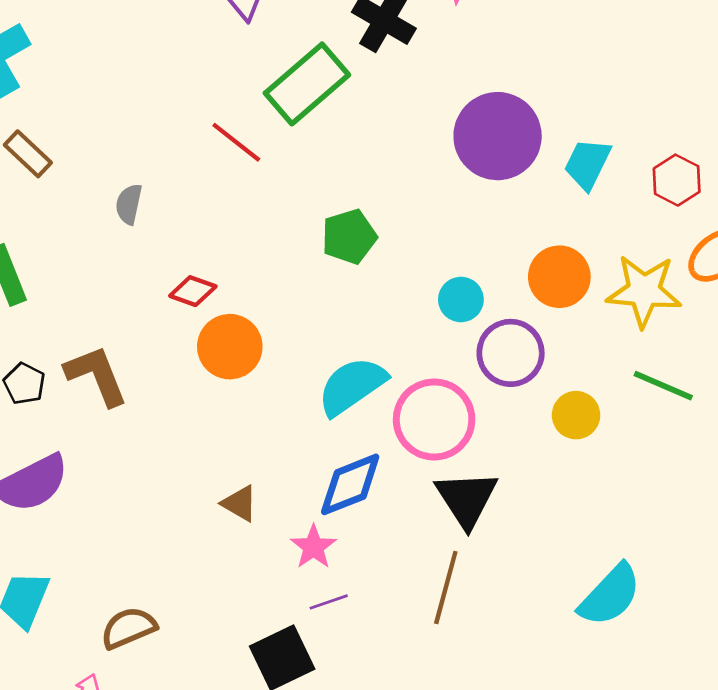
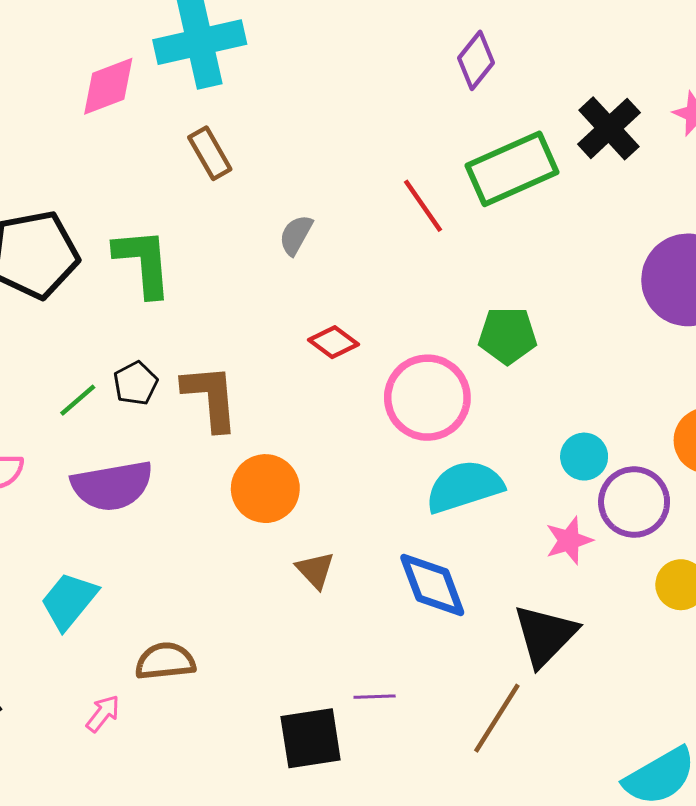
cyan circle: (461, 300) -> (584, 457), moved
orange circle: (230, 347) -> (265, 489), moved
pink circle: (434, 419) -> (427, 398), moved
blue diamond: (350, 484) -> (432, 585), turned 74
pink star: (313, 547) -> (569, 540), moved

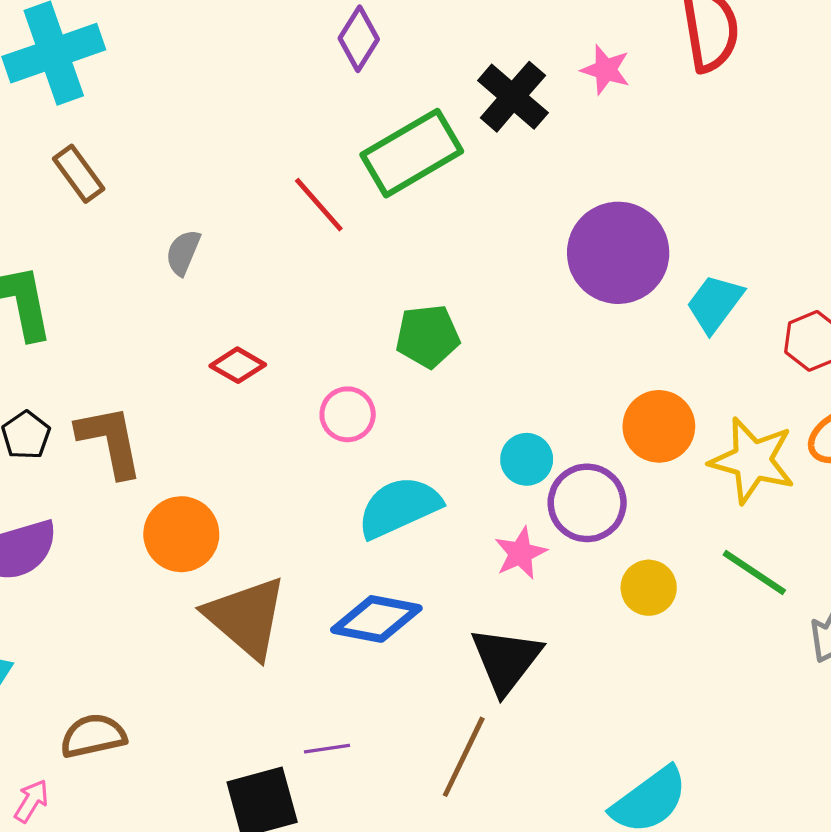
pink circle: (427, 398) -> (348, 414), size x0.6
brown triangle: (315, 570) -> (246, 617), size x2.0
blue diamond: (432, 585) -> (376, 619), turned -52

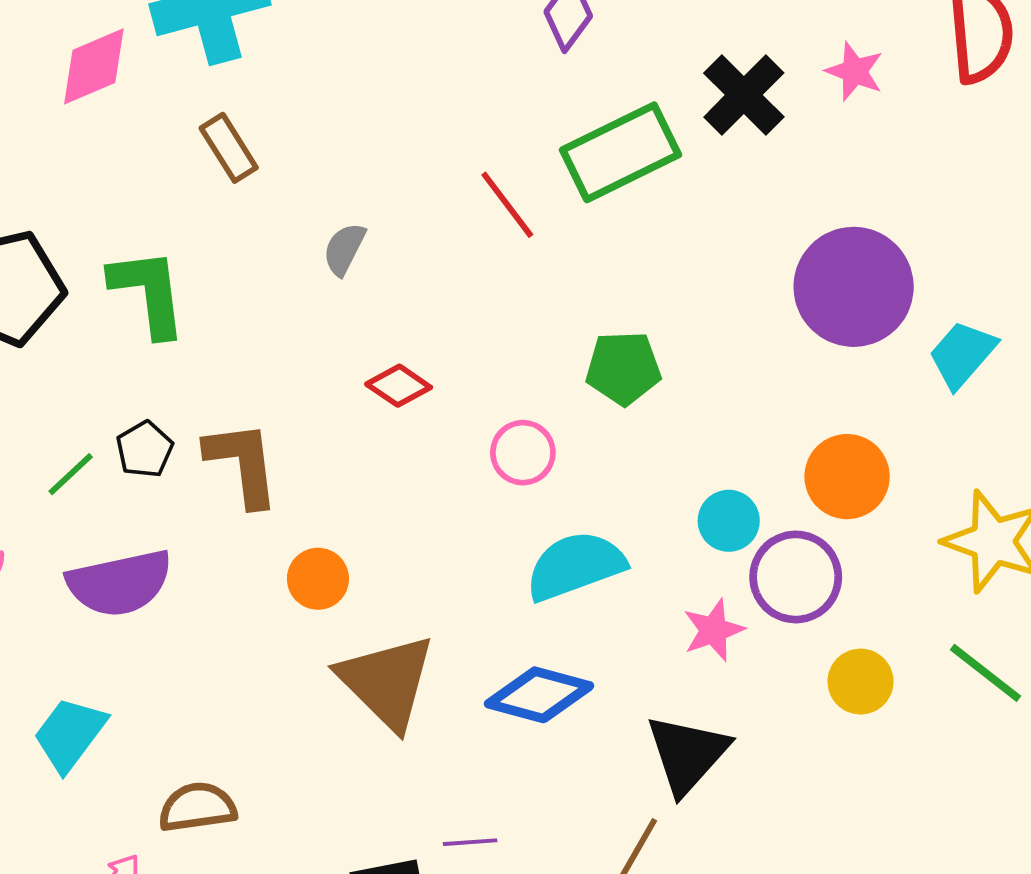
orange circle: (659, 426) -> (847, 477), moved
orange circle: (181, 534) -> (318, 579), size x0.7

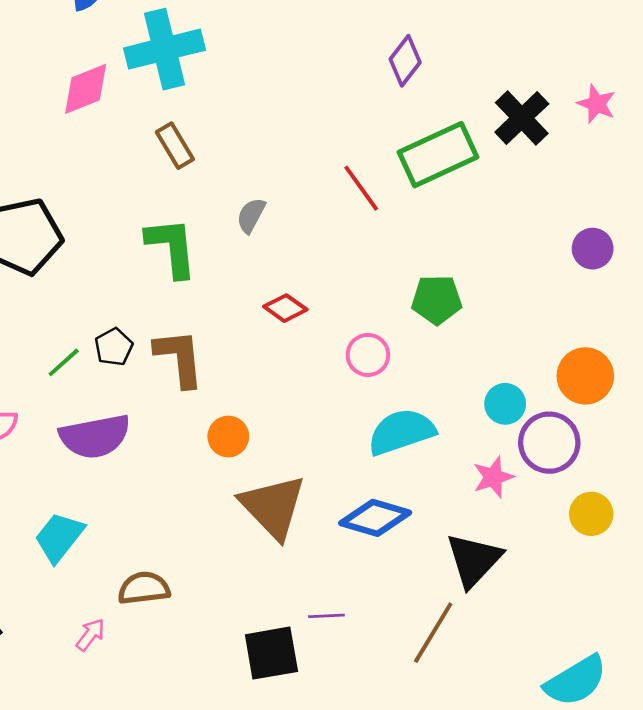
purple circle: (854, 287) -> (593, 249), size x0.5
green L-shape: (148, 292) -> (172, 247), moved

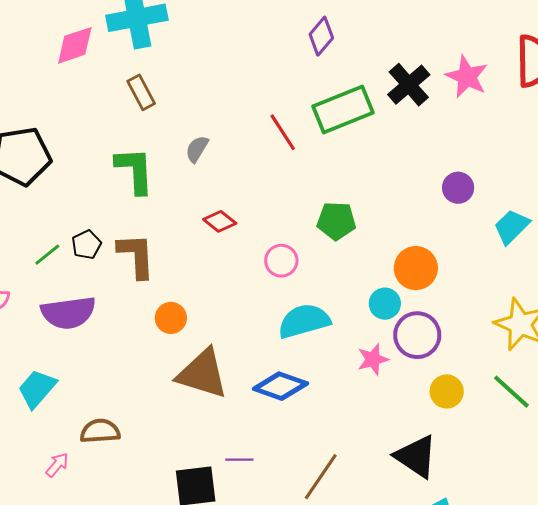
pink star: (597, 104) -> (467, 77), size x1.4
orange circle: (585, 376) -> (416, 268), moved
brown triangle: (273, 507) -> (202, 374), turned -32
black triangle: (474, 560) -> (416, 456), moved, turned -42

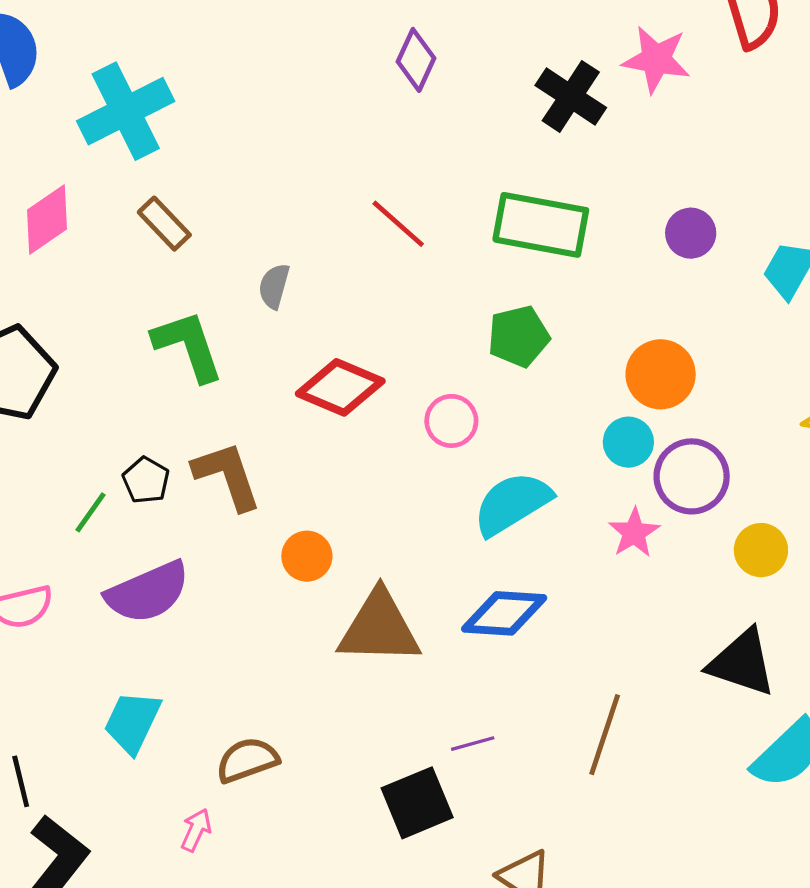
pink diamond: (75, 45) -> (47, 220), moved
green rectangle: (343, 110) -> (541, 225), moved, turned 48
red diamond: (220, 221) -> (340, 387), size x1.6

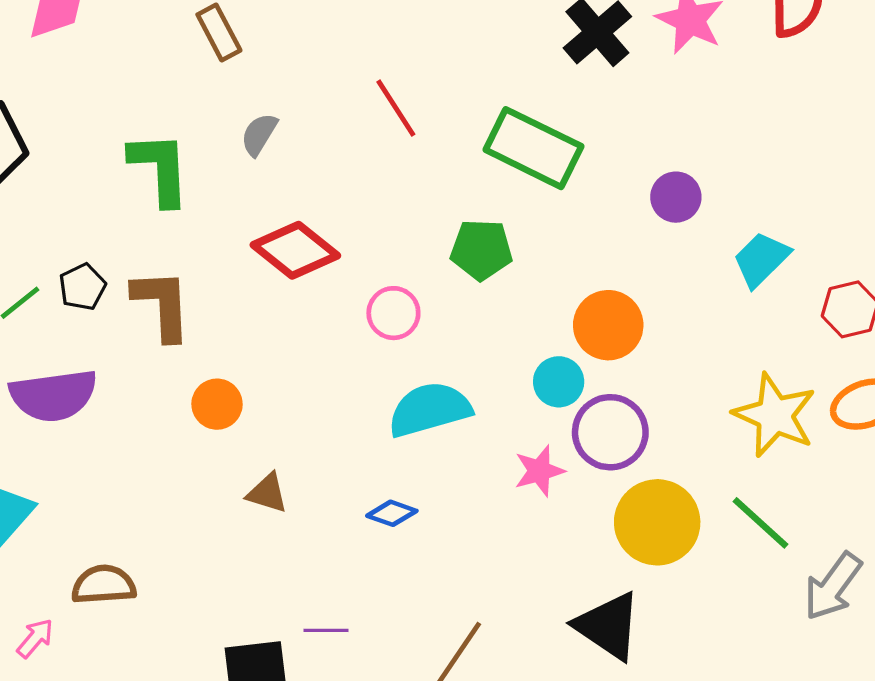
brown rectangle: (164, 224) -> (219, 32), moved
yellow circle: (761, 550) -> (657, 522), size x1.6
blue diamond: (504, 613) -> (392, 513), size x0.6
brown triangle: (379, 628) -> (267, 493), size x0.5

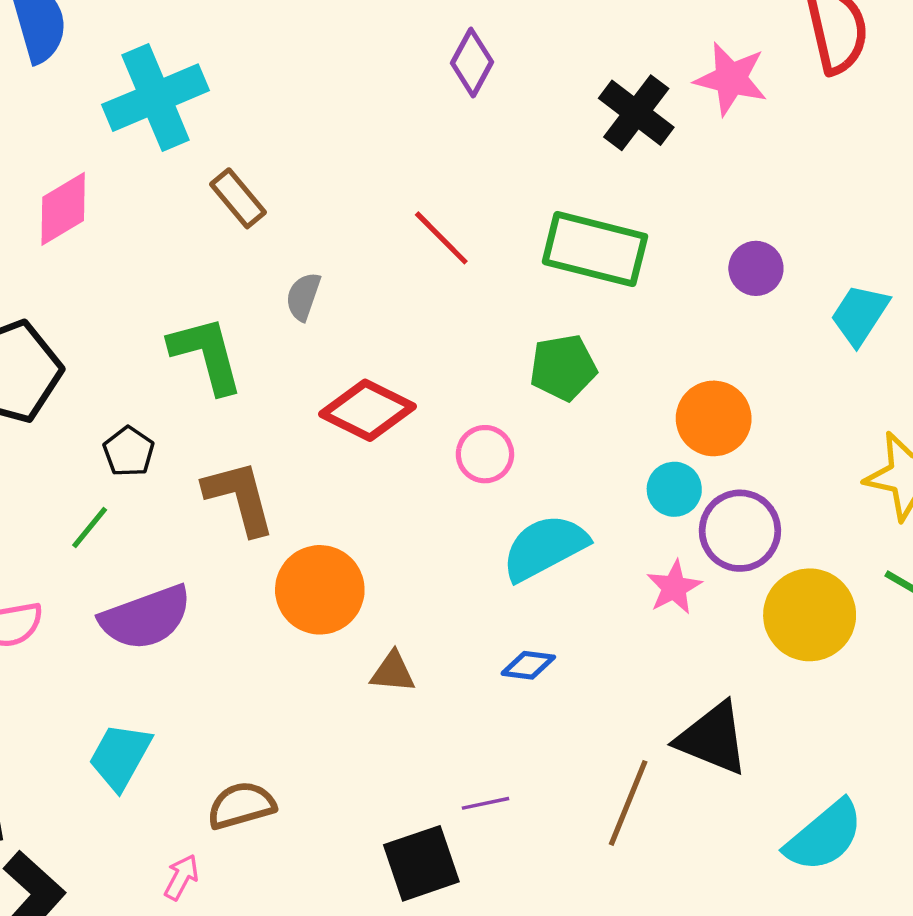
black pentagon: (82, 287) -> (129, 452), moved
orange circle: (217, 404) -> (320, 590), size x1.6
black triangle: (608, 626) -> (713, 738), moved

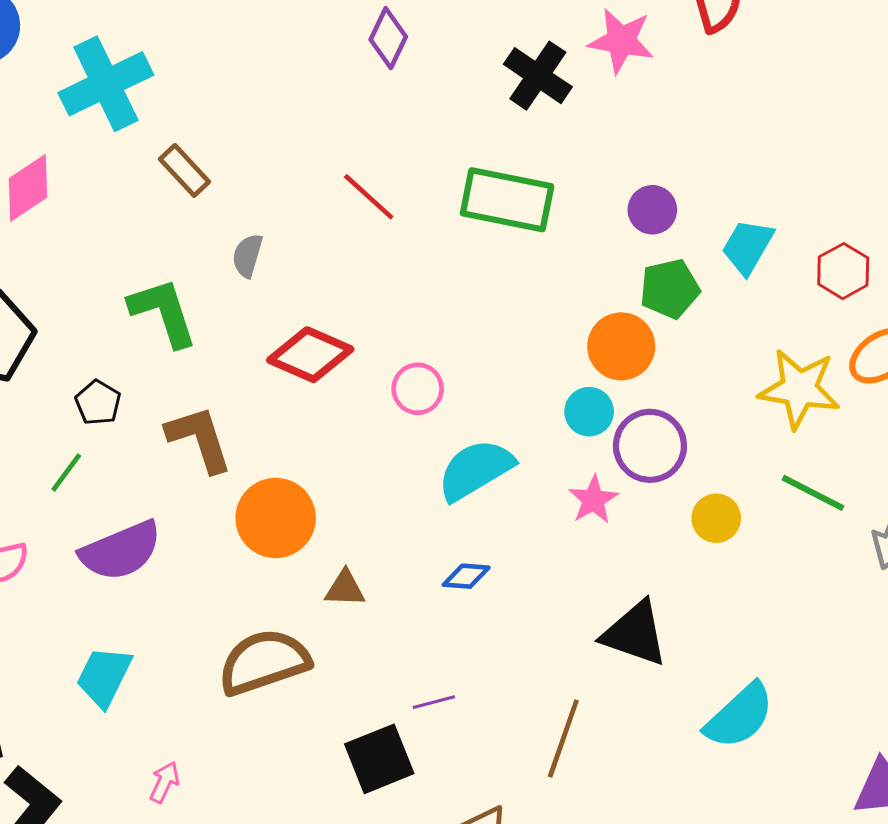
green pentagon: (563, 368) -> (670, 289), moved
yellow circle: (810, 615) -> (716, 518), size x0.6
brown line: (628, 803) -> (563, 739), moved
brown semicircle: (241, 805) -> (264, 662), moved, size x1.5

